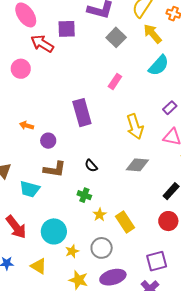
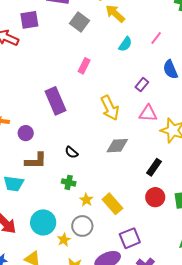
cyan semicircle: (159, 65) -> (125, 44), size x0.7
gray circle: (102, 248) -> (82, 226), moved
purple square: (157, 261) -> (130, 238), moved

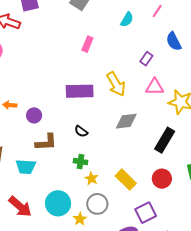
purple rectangle: (55, 101) -> (80, 91), moved, turned -64
black rectangle: (154, 167) -> (165, 140), size x1.4
red circle: (155, 197) -> (162, 179), moved
yellow star: (86, 200) -> (91, 178), moved

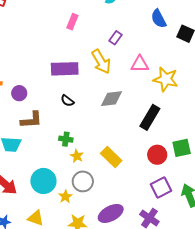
purple rectangle: (146, 59) -> (115, 38), moved
black semicircle: (81, 131) -> (67, 101), moved
red circle: (162, 179) -> (157, 155), moved
purple square: (146, 213) -> (161, 188), moved

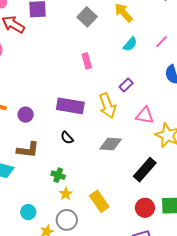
pink rectangle: (72, 22) -> (87, 61), turned -49
purple circle: (19, 93) -> (26, 115), moved
cyan circle: (43, 181) -> (28, 212), size x0.6

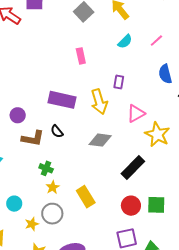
purple rectangle: (126, 85) -> (119, 82), turned -40
purple circle: (26, 115) -> (18, 115), moved
pink triangle: (145, 116) -> (136, 113), turned -42
brown L-shape: (28, 150) -> (33, 138), moved

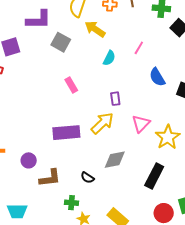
yellow arrow: (99, 102) -> (102, 123), turned -100
black semicircle: (57, 131) -> (87, 178), moved
yellow star: (157, 134) -> (168, 137), turned 30

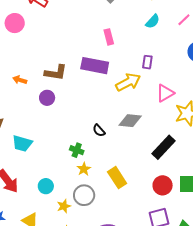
purple rectangle: (66, 133) -> (95, 66), moved
brown L-shape: (50, 178) -> (56, 73), moved

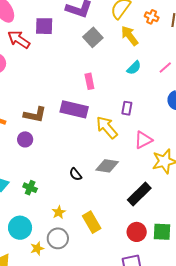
yellow arrow: (128, 82) -> (107, 127), turned -105
green cross: (77, 150) -> (30, 188), moved
cyan circle: (46, 186) -> (20, 228), size x1.5

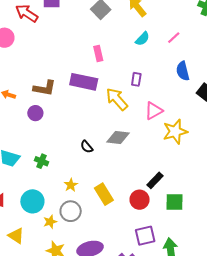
black rectangle: (139, 194) -> (155, 180), moved, size x0.7
red circle: (137, 232) -> (140, 200), moved

